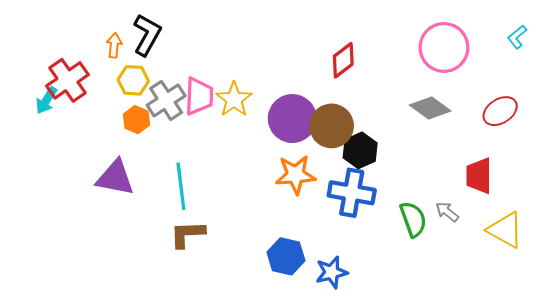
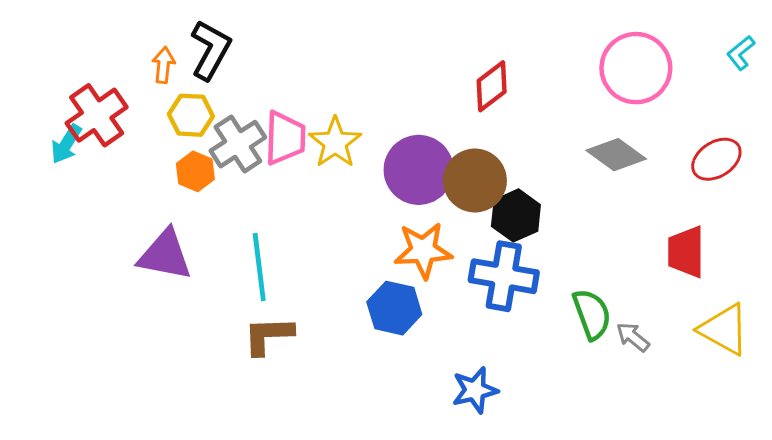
gray arrow: (447, 212) -> (633, 337), moved
blue hexagon: (286, 256) -> (394, 308), moved

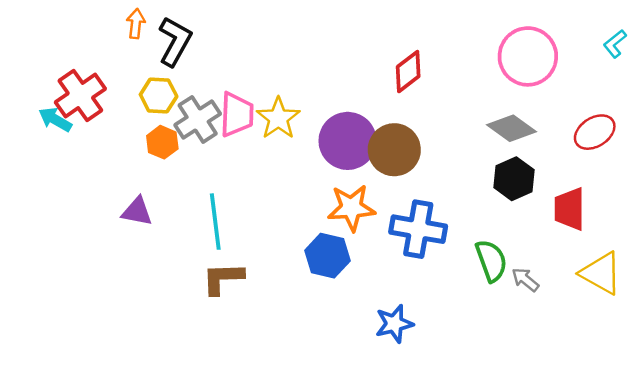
orange arrow: (163, 65) -> (136, 24), moved
cyan arrow: (66, 144) -> (55, 119), turned 88
black hexagon: (516, 215) -> (514, 179), moved
purple triangle: (165, 255) -> (137, 211), size x0.7

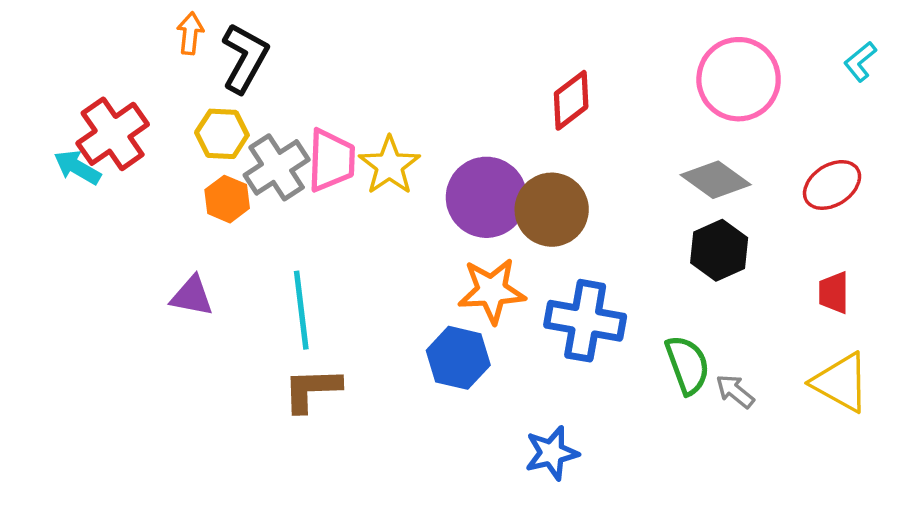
red trapezoid: (569, 209) -> (834, 293), moved, size x0.7

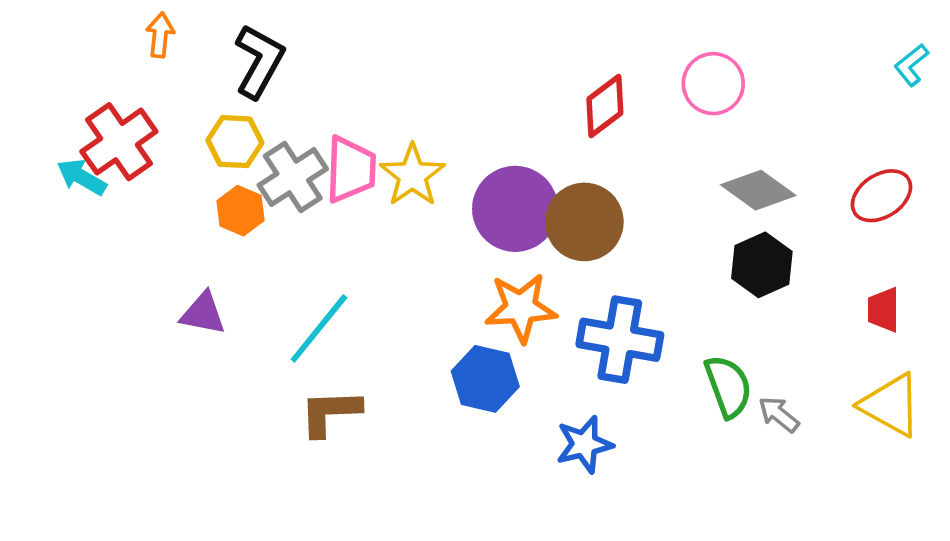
orange arrow: (190, 33) -> (160, 35), moved
pink circle: (739, 79) -> (713, 84), moved, size x0.7
cyan line: (301, 310) -> (319, 328), turned 46
blue star: (552, 453) -> (584, 444), moved

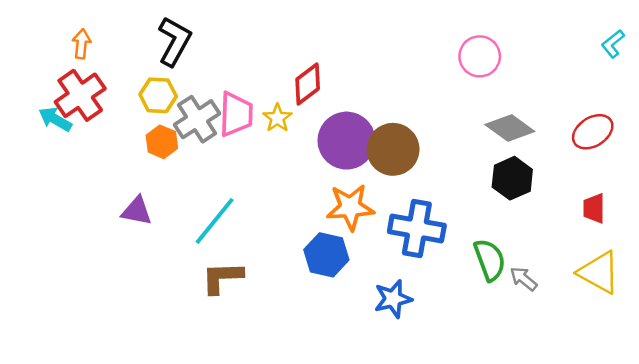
orange arrow: (160, 35) -> (81, 44), moved
red diamond: (605, 106) -> (308, 84), moved
yellow star: (412, 175) -> (277, 118), size x0.7

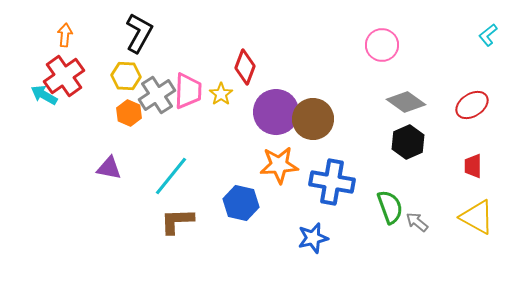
red diamond: (308, 84) -> (245, 67), turned -32
blue hexagon: (326, 255) -> (241, 203), moved

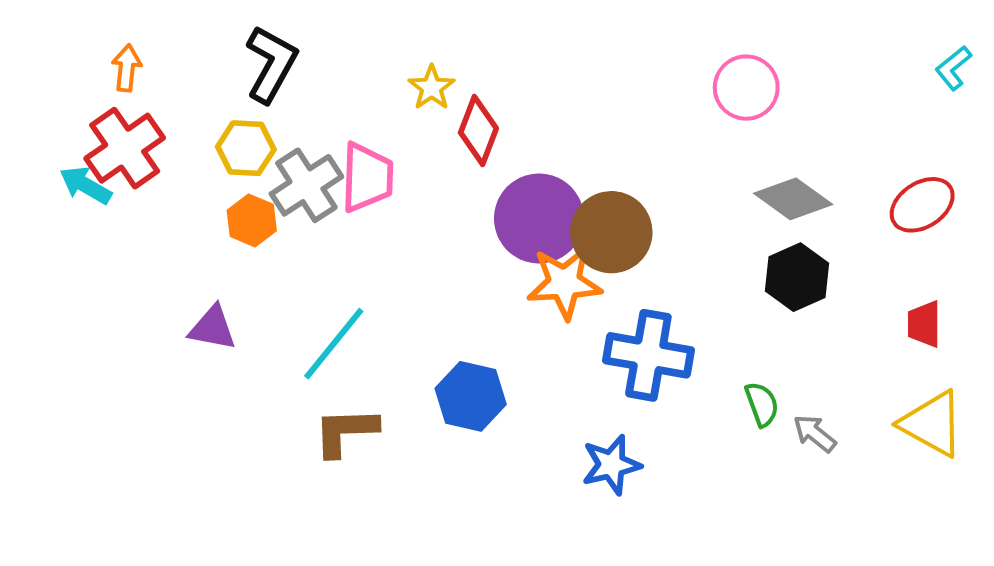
yellow star: (221, 94) -> (432, 88), moved
orange star: (279, 165) -> (564, 283), moved
green semicircle: (390, 207) -> (762, 404), size x0.7

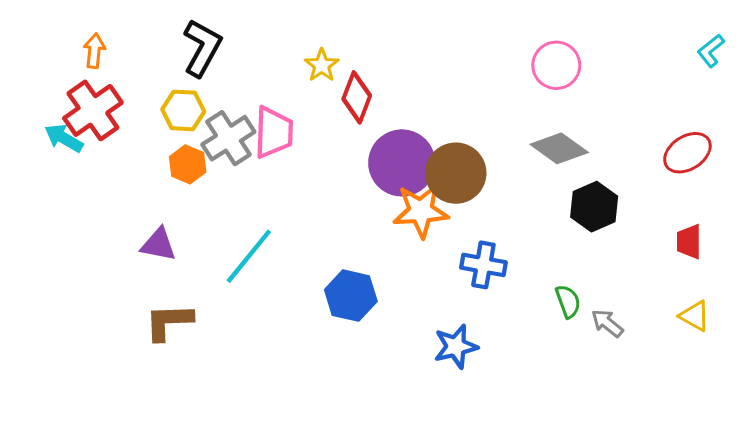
gray diamond: (793, 199) -> (559, 148), moved
blue cross: (648, 355) -> (483, 265), size x0.7
yellow triangle: (932, 424) -> (695, 316), size x0.6
brown L-shape: (346, 432) -> (169, 322), moved

